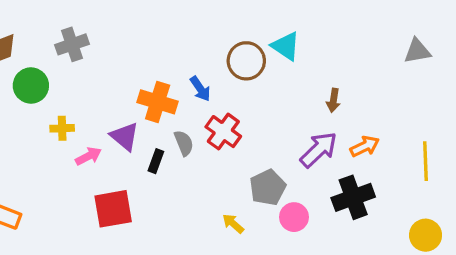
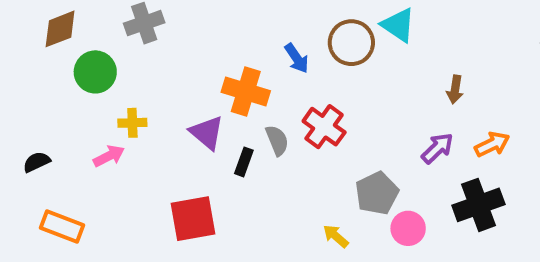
blue arrow: (200, 89) -> (297, 58), moved
purple arrow: (319, 150) -> (437, 148), size x0.7
pink arrow: (88, 156) -> (109, 156), moved

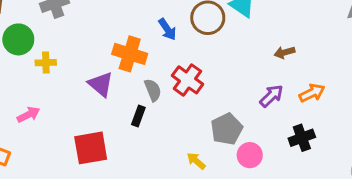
brown arrow: (455, 90) -> (284, 52), turned 66
yellow cross: (132, 123) -> (46, 63), moved
pink arrow: (109, 156) -> (28, 115), moved
black rectangle: (244, 162) -> (138, 116), moved
black cross: (478, 205) -> (302, 138), size x0.7

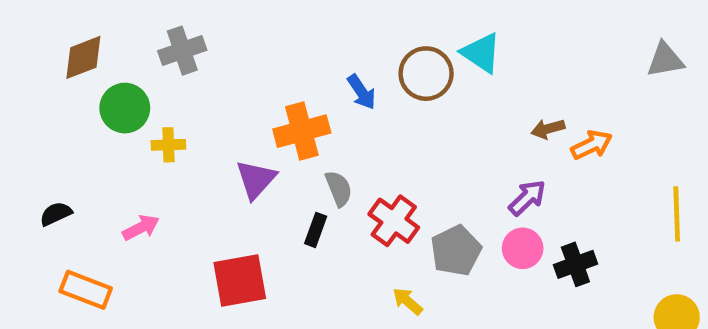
orange cross: (130, 54) -> (302, 131), turned -32
red cross: (188, 80) -> (394, 221), moved
purple triangle: (101, 84) -> (256, 179), turned 32
orange arrow: (312, 93) -> (592, 145), moved
pink circle: (250, 155) -> (523, 248), moved

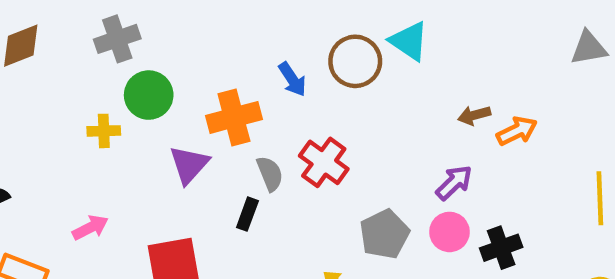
green circle: (125, 108) -> (149, 95), moved
red cross: (394, 221) -> (324, 162), moved
pink arrow: (141, 228) -> (90, 227), moved

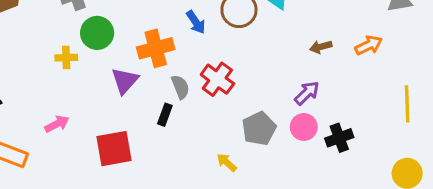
orange arrow: (517, 131) -> (369, 45), moved

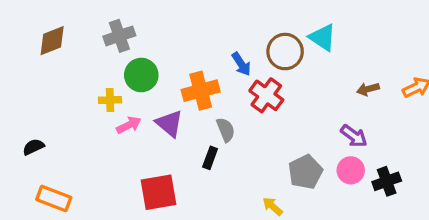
red cross: (217, 79) -> (266, 95), moved
purple triangle: (125, 81) -> (169, 123), turned -32
purple arrow: (307, 93) -> (354, 136), turned 80
pink arrow: (57, 124) -> (129, 125), moved

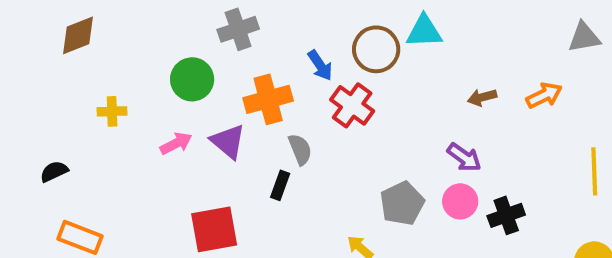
gray cross: (119, 36) -> (238, 29), moved
cyan triangle: (323, 37) -> (424, 31), turned -36
yellow cross: (110, 100) -> (112, 111), moved

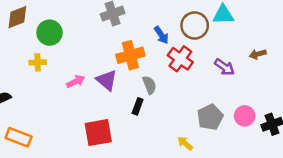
green circle: (192, 79) -> (50, 33), moved
purple arrow: (464, 157) -> (224, 67), moved

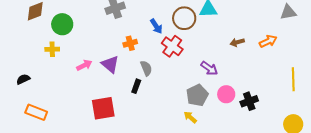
orange cross: (130, 55) -> (130, 43), size x0.6
purple arrow: (224, 67) -> (209, 68), moved
yellow arrow: (185, 143) -> (190, 117), moved

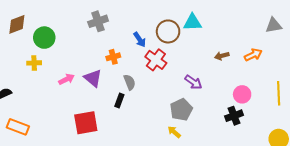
pink circle: (226, 94) -> (242, 94), moved

